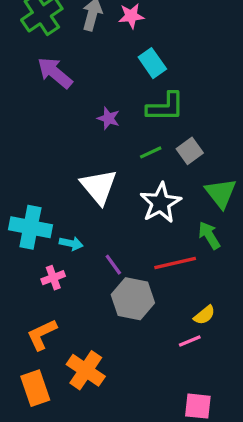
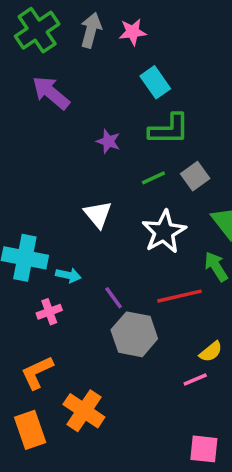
white triangle: (99, 187) -> (98, 214), size x0.7

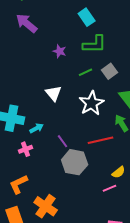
cyan arrow: (68, 275) -> (37, 128), turned -40

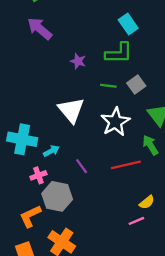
cyan rectangle: (87, 17) -> (128, 24), moved
green line: (86, 72) -> (108, 86), turned 32
white triangle: (54, 93) -> (71, 110), size x1.4
gray hexagon: (75, 162) -> (57, 196), moved

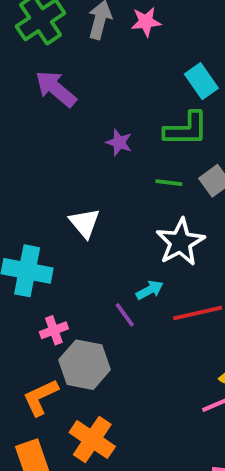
white triangle: (71, 110) -> (85, 223), moved, size x0.7
cyan arrow: (51, 151) -> (150, 290), moved

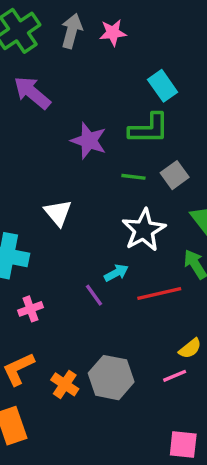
purple star: (119, 142) -> (89, 141), size x1.5
gray hexagon: (85, 365) -> (111, 378), moved
orange cross: (92, 439) -> (65, 384), moved, size x0.7

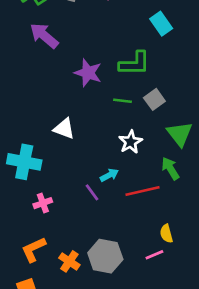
cyan rectangle: (163, 86) -> (161, 24), moved
white triangle: (58, 213) -> (64, 129), turned -30
white star: (144, 230) -> (131, 142), size x0.7
yellow semicircle: (190, 348) -> (166, 234), turned 114

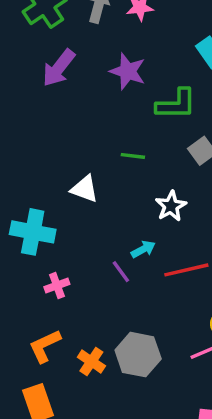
purple arrow: (44, 36) -> (59, 68), turned -92
purple star: (88, 73) -> (128, 71), moved
green line: (123, 101) -> (133, 156), moved

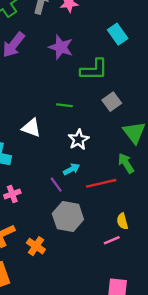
white star: (171, 206) -> (79, 140), moved
gray hexagon: (138, 355) -> (68, 217), moved

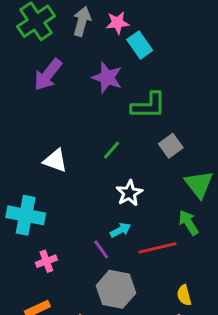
cyan rectangle: (118, 34) -> (140, 45), moved
green line: (64, 105) -> (112, 150), turned -56
white triangle: (31, 128) -> (55, 160), moved

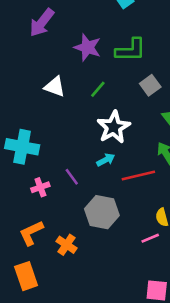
purple star: (107, 78) -> (87, 47), moved
white triangle: (55, 160) -> (55, 87), moved
white star: (129, 193) -> (114, 127), size x1.4
purple line: (101, 249) -> (72, 177), moved

